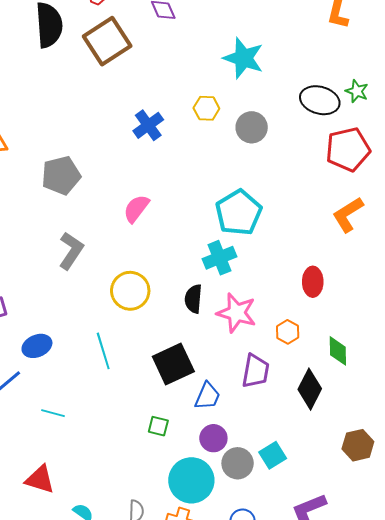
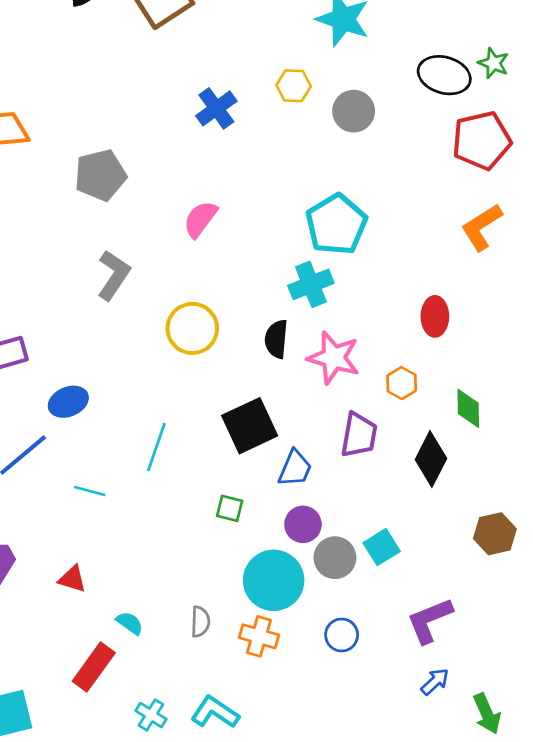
cyan line: (103, 351) -> (156, 447), moved, turned 36
red triangle: (40, 479) -> (72, 579), size x0.7

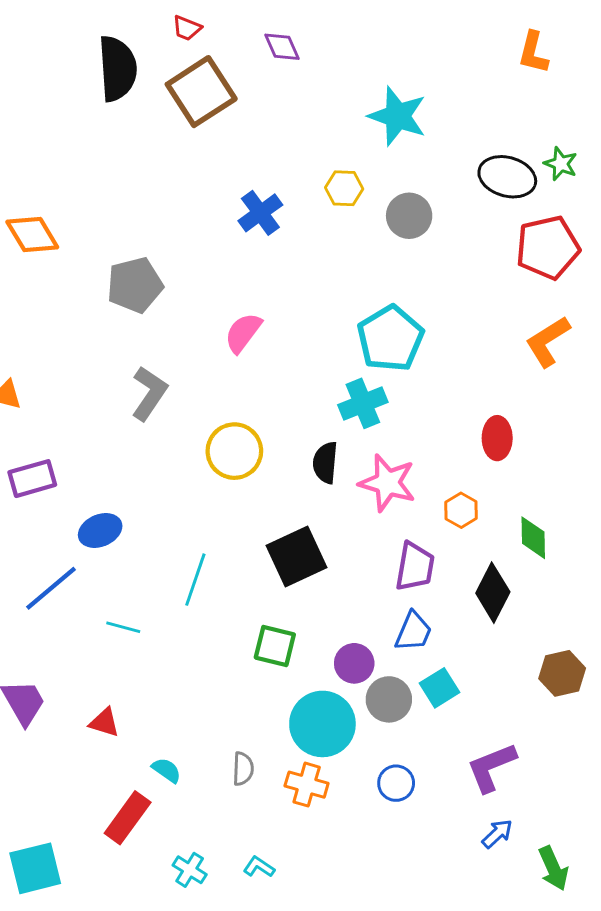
blue trapezoid: (295, 468) -> (413, 632), moved
green square: (230, 508) -> (275, 646), size x1.4
cyan L-shape: (215, 712) -> (259, 867), size x0.6

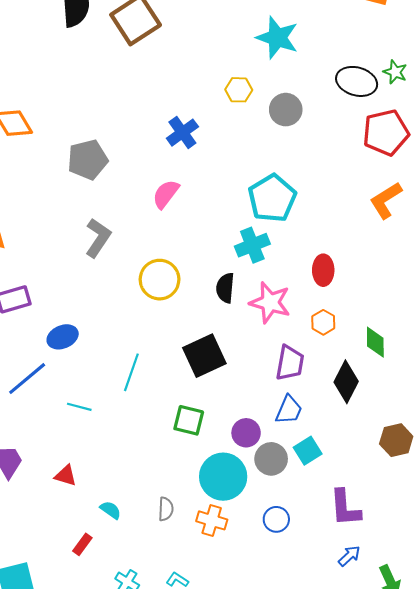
blue cross: (260, 213) -> (182, 133), moved
red ellipse: (497, 438) -> (323, 270), moved
purple L-shape: (491, 767) -> (345, 508), turned -72
red rectangle: (128, 818) -> (82, 544), size x0.6

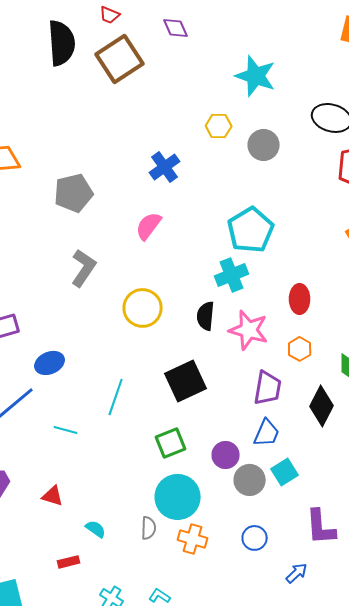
green square: (189, 420) -> (171, 443), turned -36
cyan circle: (223, 477) -> (178, 497), moved
red rectangle: (82, 544) -> (69, 562), turned 40
blue arrow: (349, 556) -> (297, 573), moved

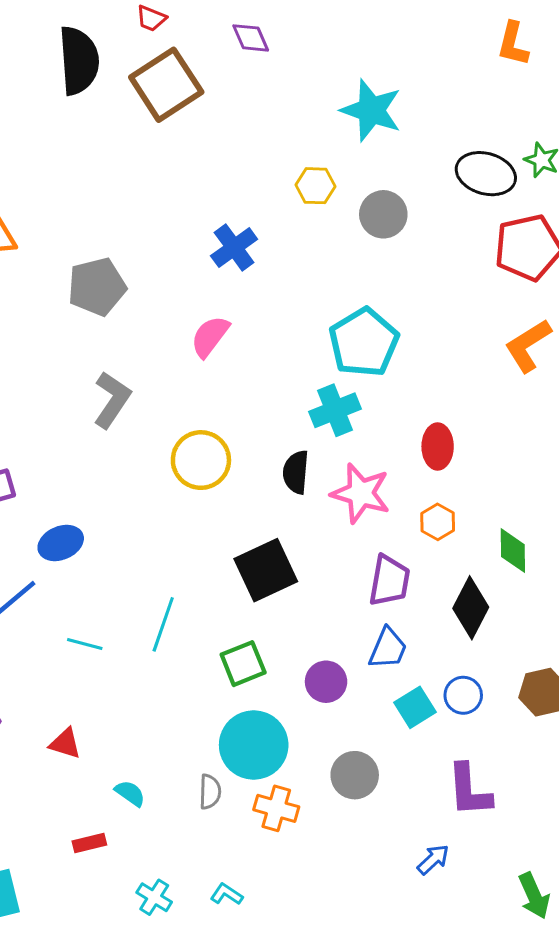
cyan line: (116, 397) -> (163, 624), moved
gray circle: (250, 480) -> (355, 775), moved
blue circle: (255, 538) -> (463, 695), moved

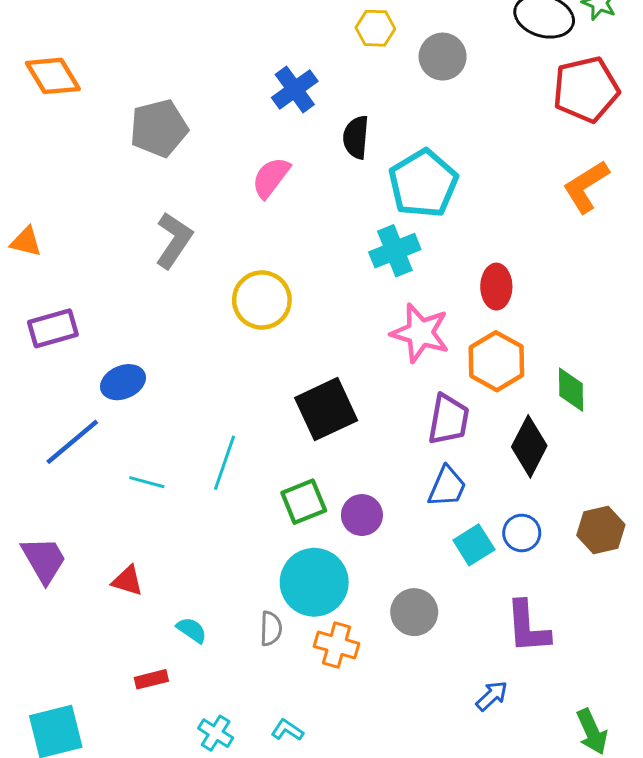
black semicircle: (296, 472) -> (356, 137), moved
orange hexagon: (438, 522) -> (496, 361), size x1.6
purple circle: (326, 682) -> (362, 515), moved

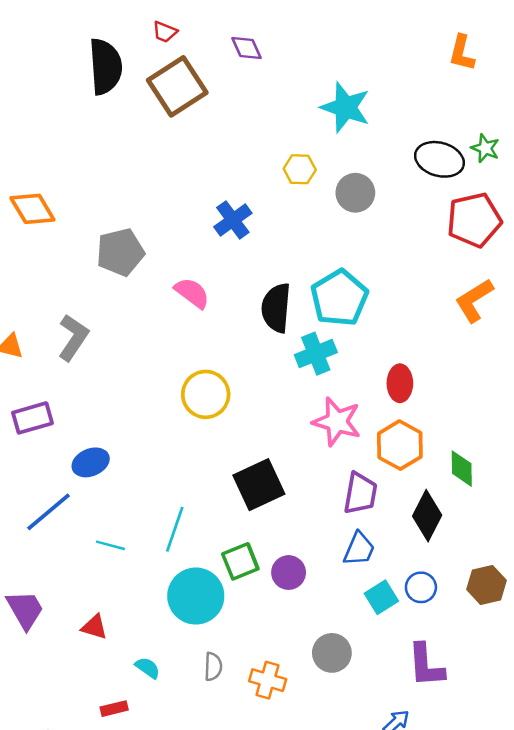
black semicircle: (356, 137) -> (276, 308), moved, size x1.4
pink semicircle: (271, 178) -> (192, 293), moved, turned 90
gray L-shape: (174, 240) -> (73, 337), moved
cyan circle: (314, 582) -> (196, 596), moved

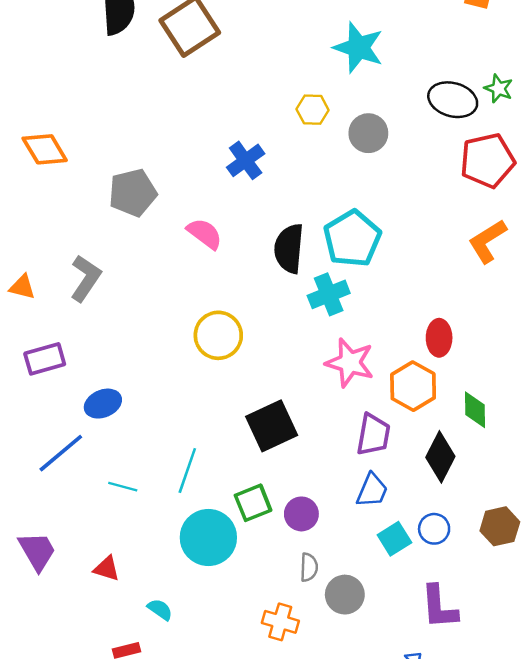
red ellipse: (400, 383) -> (439, 338), moved
gray semicircle: (213, 667) -> (309, 567), moved

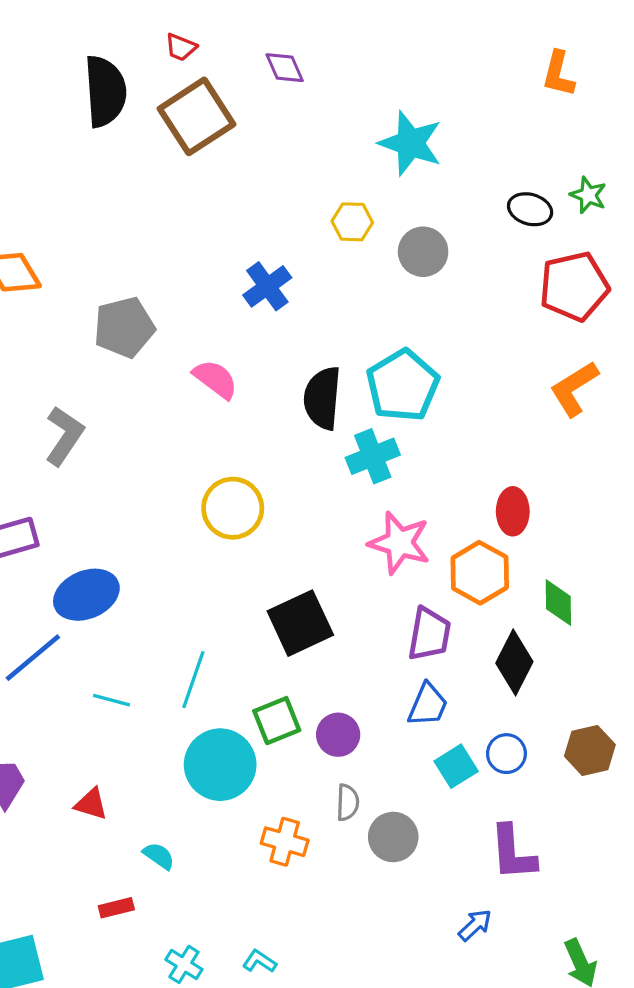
black ellipse: (453, 100) -> (530, 209), size x0.7
blue ellipse: (103, 404) -> (86, 595), size x1.4
orange cross: (280, 622) -> (285, 842), moved

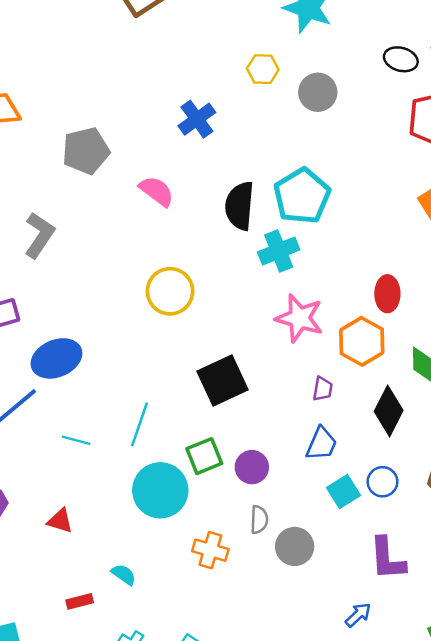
purple trapezoid: (429, 634) -> (323, 389), size x0.6
cyan semicircle: (159, 856) -> (124, 575), moved

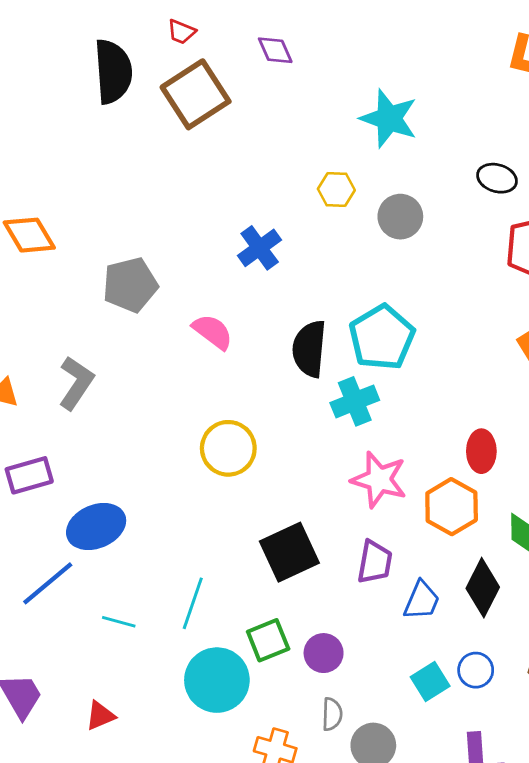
purple trapezoid: (323, 389) -> (375, 562), moved, size x1.5
blue trapezoid: (321, 444) -> (422, 600), moved
red triangle: (60, 521) -> (100, 716), turned -40

